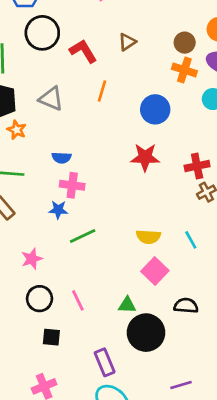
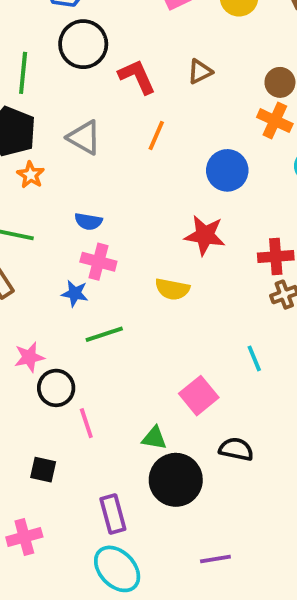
yellow semicircle: (148, 237) -> (172, 289), moved
black circle: (40, 299) -> (56, 388), moved

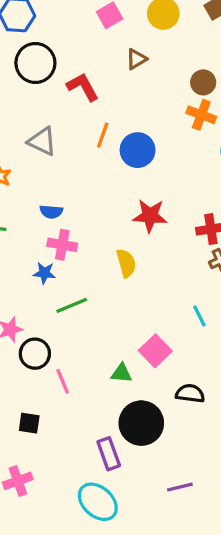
brown triangle: (200, 72) -> (136, 59), moved
blue circle: (227, 170) -> (138, 150), moved
yellow semicircle: (172, 289) -> (126, 263), turned -112
green triangle: (154, 438) -> (121, 373), moved
purple rectangle: (113, 514) -> (109, 454), moved

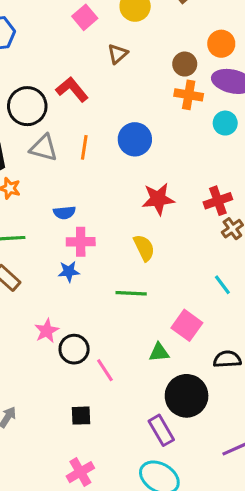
black circle: (35, 63) -> (27, 106), moved
orange line: (103, 135) -> (84, 147), moved
green line: (72, 305) -> (131, 293), moved, turned 36

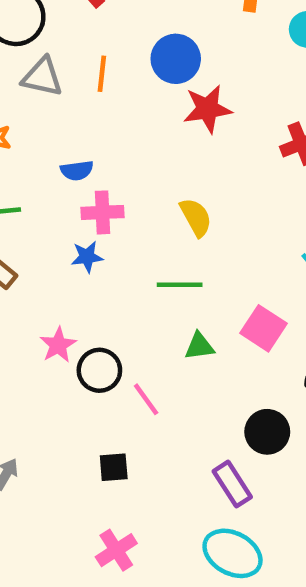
red star: (158, 199) -> (207, 109), moved
green triangle: (159, 352) -> (199, 346), moved
black circle: (187, 396) -> (267, 432), size x0.7

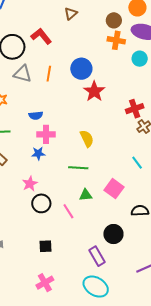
red star: (207, 109) -> (94, 91), turned -30
pink star: (58, 345) -> (30, 184), moved
pink line: (146, 399) -> (68, 211), moved

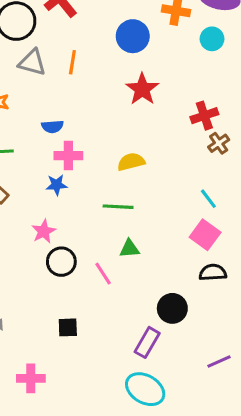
blue circle: (81, 69) -> (133, 36), moved
yellow semicircle: (87, 139) -> (131, 162), turned -78
pink square: (114, 189) -> (205, 235), moved
purple rectangle: (97, 256) -> (147, 342), turned 60
pink cross: (45, 283) -> (31, 378), moved, turned 30

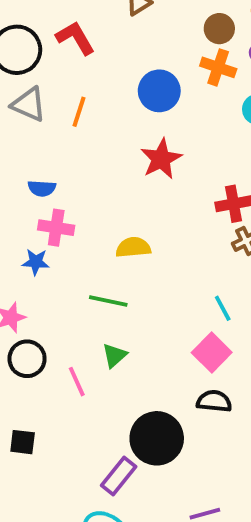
green triangle: (129, 249) -> (114, 356), turned -45
black circle: (172, 308) -> (157, 438), size x1.4

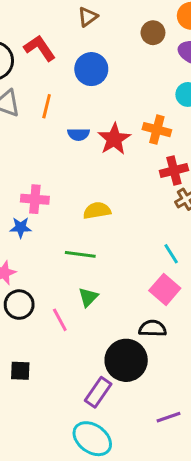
orange cross: (218, 67) -> (157, 130), moved
blue circle: (159, 91) -> (91, 69), moved
blue semicircle: (42, 188) -> (79, 134), moved
black semicircle: (214, 401) -> (153, 328), moved

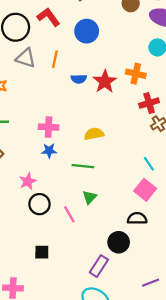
blue star: (21, 227) -> (49, 151), moved
black circle: (126, 360) -> (119, 242), size x0.7

